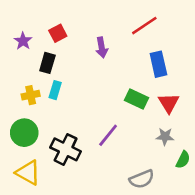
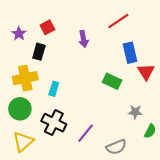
cyan rectangle: (55, 90) -> (54, 89), moved
yellow cross: (31, 95) -> (25, 78), size x1.6
red triangle: (169, 103) -> (146, 72), moved
purple line: (108, 135) -> (86, 133), moved
yellow triangle: (28, 173) -> (23, 142), turned 50

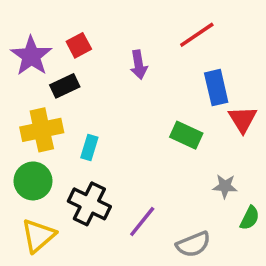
purple star: (19, 34) -> (31, 56), size x1.6
black rectangle: (39, 52) -> (65, 86), turned 49

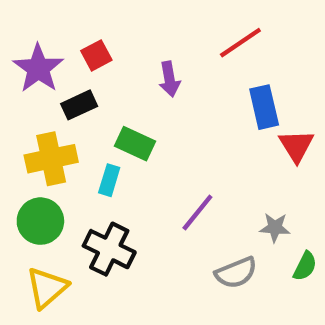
green rectangle: (186, 135) -> (135, 144), moved
purple line: (142, 221) -> (197, 212), moved
gray semicircle: (193, 244) -> (236, 273), moved

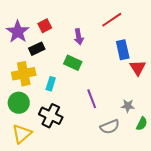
green rectangle: (135, 144) -> (73, 63), moved
purple line: (197, 212) -> (92, 99), turned -60

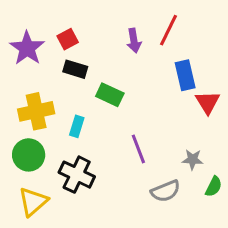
red line: (112, 20) -> (169, 30), turned -30
purple arrow: (79, 37) -> (134, 41), moved
black rectangle: (37, 49) -> (75, 69), moved, turned 42

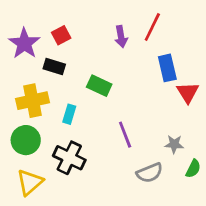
black rectangle: (75, 69) -> (54, 67), moved

